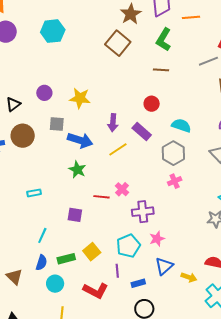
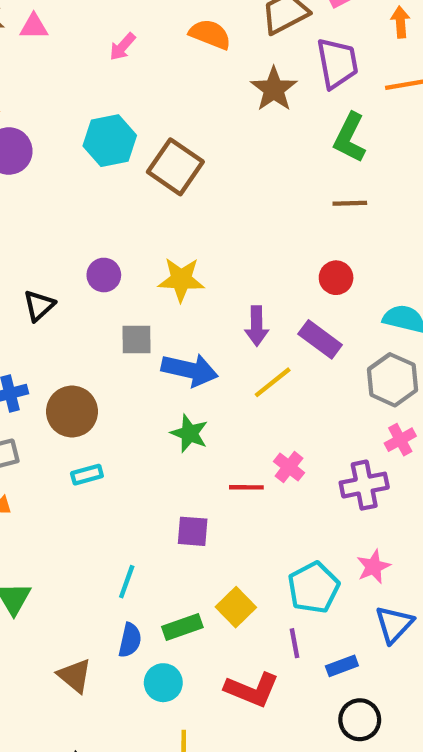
brown square: (118, 43) -> (175, 167), moved
brown circle: (23, 136) -> (72, 412), moved
cyan rectangle: (34, 193) -> (87, 475), moved
purple cross: (143, 212) -> (364, 485), moved

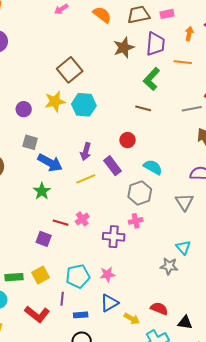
cyan hexagon: (110, 141) -> (84, 105), moved
yellow star: (181, 280) -> (55, 102), moved, turned -30
purple square: (193, 531) -> (44, 239), moved

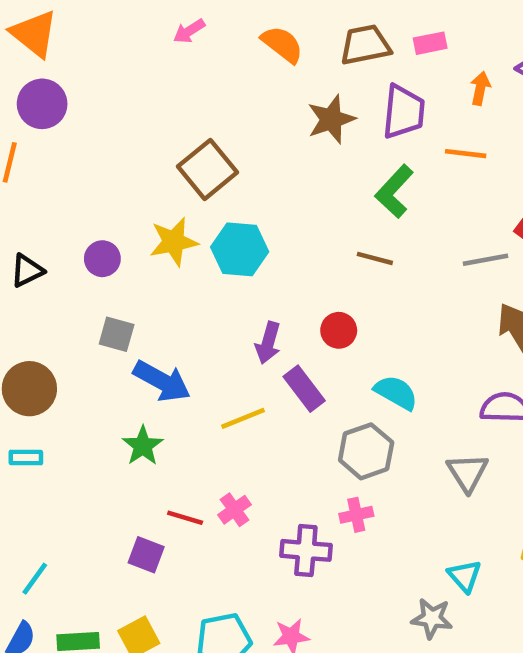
purple arrow: (86, 152) -> (268, 343), moved

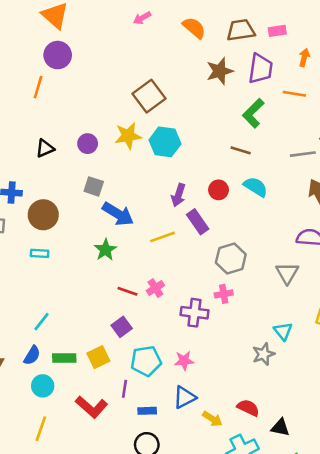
cyan semicircle: (396, 392) -> (256, 187), moved
purple square: (146, 555) -> (122, 327), moved, turned 30
gray star: (432, 618) -> (264, 354), turned -30

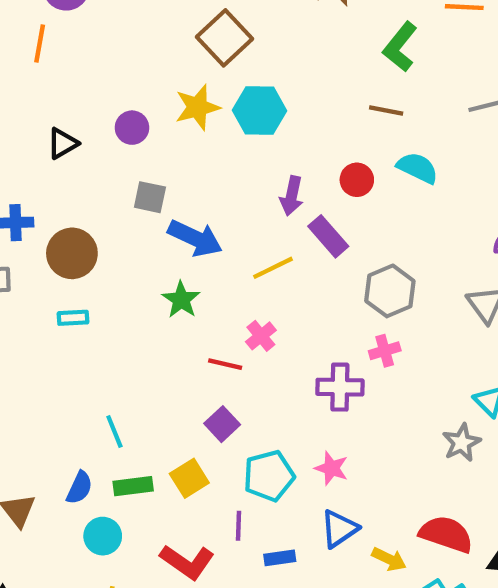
pink cross: (155, 288) -> (261, 336), moved
cyan line: (41, 322) -> (114, 431), moved, turned -54
pink star: (184, 361) -> (331, 468), turned 30
red semicircle: (248, 408) -> (446, 534), size x1.4

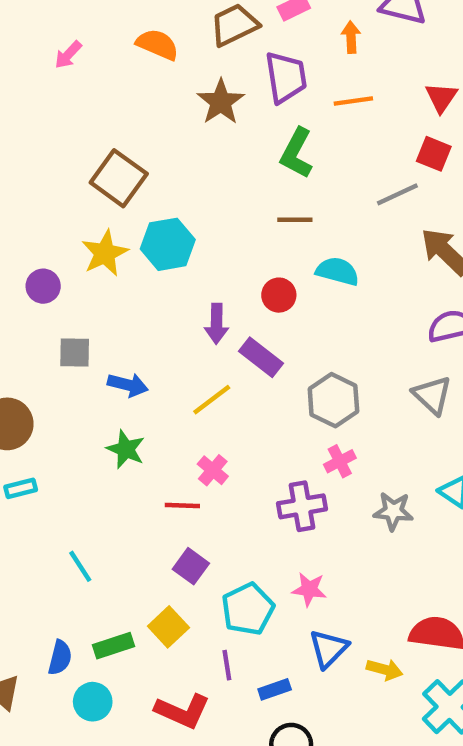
blue arrow: (195, 238) -> (128, 385), size x0.7
cyan line: (114, 431) -> (80, 566), moved
gray star: (462, 443) -> (393, 511), moved, turned -30

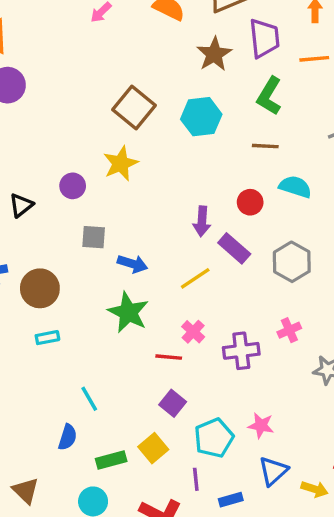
cyan hexagon: (168, 244) -> (201, 117), moved
gray hexagon: (333, 400) -> (292, 262), moved
green star: (126, 449) -> (128, 312), size x1.4
purple cross: (302, 506) -> (241, 351), moved
blue semicircle: (60, 658) -> (68, 437), moved

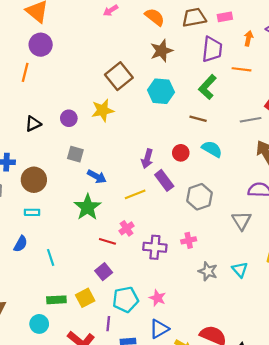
brown star: (214, 54) -> (162, 51), moved
blue semicircle: (68, 437) -> (21, 244), moved

